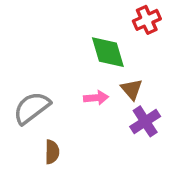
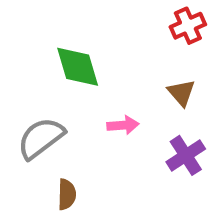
green diamond: (108, 52) -> (78, 67), moved
brown triangle: (132, 89) -> (181, 93), moved

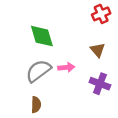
gray semicircle: (41, 138) -> (38, 71), moved
purple cross: (186, 155) -> (100, 84), turned -36

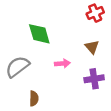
gray semicircle: (38, 71) -> (17, 67), moved
purple cross: (100, 84) -> (94, 79), turned -30

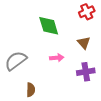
green diamond: (39, 34) -> (49, 26), moved

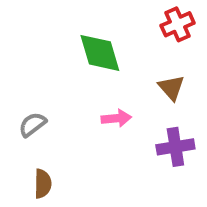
gray semicircle: (16, 61) -> (33, 124), size x0.6
brown semicircle: (31, 90) -> (43, 184), moved

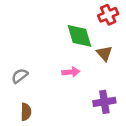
green diamond: (100, 53) -> (79, 36), moved
purple cross: (175, 147) -> (104, 102), moved

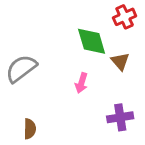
pink arrow: (71, 72) -> (81, 83), turned 112
gray semicircle: (20, 76) -> (21, 69), moved, size x1.6

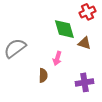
brown triangle: (120, 61) -> (84, 43), turned -32
brown semicircle: (30, 129) -> (43, 75), moved

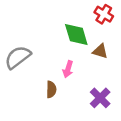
red cross: (88, 12) -> (104, 14), turned -35
purple cross: (84, 82) -> (100, 98), turned -36

